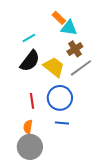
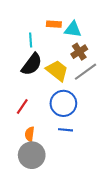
orange rectangle: (59, 18) -> (54, 24), moved, turned -40
cyan line: (29, 38) -> (31, 40), turned -64
red line: (32, 101) -> (22, 107), moved, turned 42

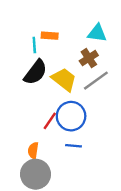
orange rectangle: (54, 24) -> (50, 36), moved
cyan triangle: (73, 29) -> (97, 33), moved
red line: (22, 107) -> (50, 121), moved

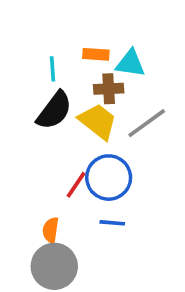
cyan triangle: (97, 33) -> (130, 63), moved
orange rectangle: (50, 36) -> (96, 54), moved
brown cross: (89, 58) -> (109, 89), moved, turned 30

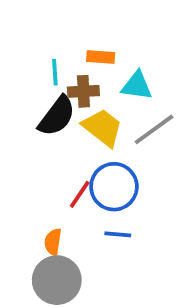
cyan triangle: (130, 63) -> (137, 86), moved
brown cross: (109, 89) -> (83, 91), moved

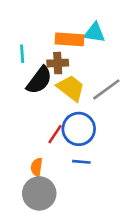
orange rectangle: (101, 57) -> (70, 39), size x1.5
cyan line: (55, 72) -> (22, 54), moved
cyan triangle: (137, 86) -> (95, 33), moved

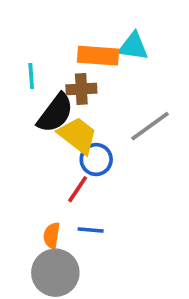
yellow trapezoid: (71, 88) -> (78, 135), moved
blue circle: (79, 129) -> (96, 160), moved, size x0.7
blue line: (81, 162) -> (91, 230), moved

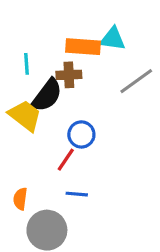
gray line: (150, 126) -> (136, 81), moved
yellow trapezoid: (78, 135) -> (25, 116), moved
orange semicircle: (52, 236) -> (20, 199), moved

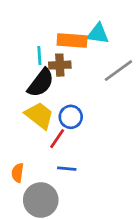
cyan line: (27, 64) -> (39, 56), moved
yellow trapezoid: (25, 116) -> (39, 115), moved

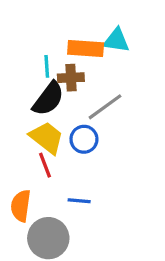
gray line: (118, 71) -> (105, 107), moved
red line: (57, 139) -> (45, 165), moved, turned -55
orange semicircle: (18, 173) -> (21, 206), size x1.4

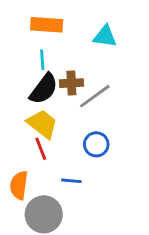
orange rectangle: (86, 48) -> (47, 25), moved
brown cross: (71, 78) -> (71, 83), moved
blue circle: (84, 139) -> (96, 144), moved

